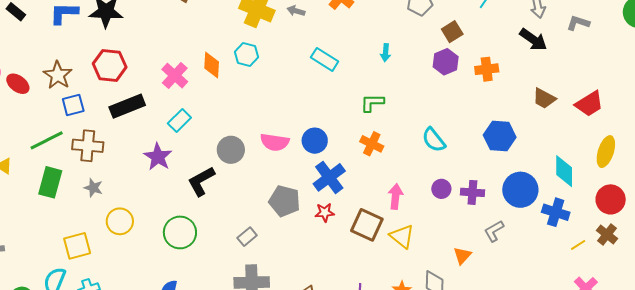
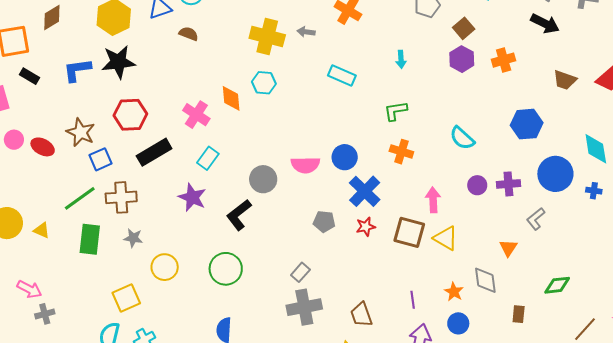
gray pentagon: (285, 201) -> (324, 222), size x0.7
blue cross: (556, 212) -> (594, 191), size x0.6
gray rectangle: (247, 237) -> (300, 272), moved

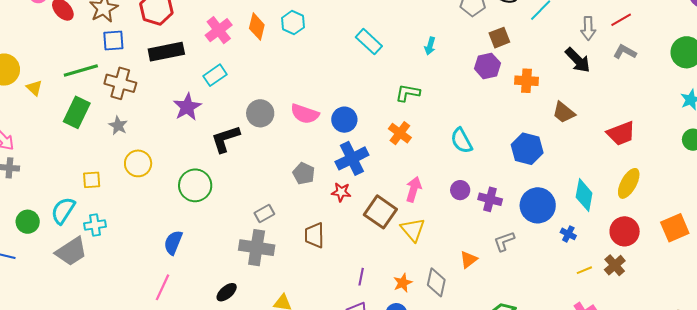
brown trapezoid: (565, 80) -> (564, 112), moved
yellow square: (126, 298) -> (92, 180), size x0.7
brown trapezoid: (361, 315) -> (314, 235), moved

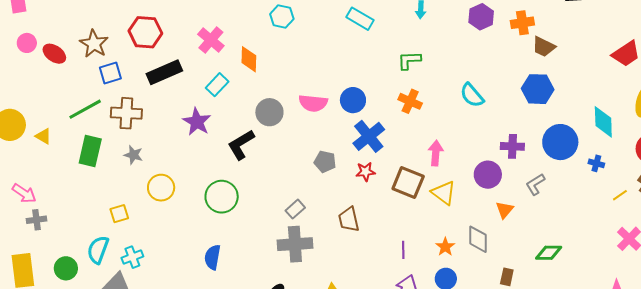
orange diamond: (257, 27) -> (249, 59), moved
brown trapezoid: (564, 112) -> (544, 47), moved
purple circle: (460, 190) -> (488, 175), moved, size x1.4

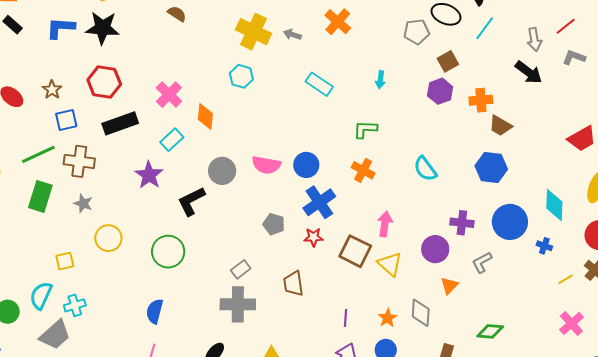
brown star: (94, 44) -> (52, 90), size x0.7

